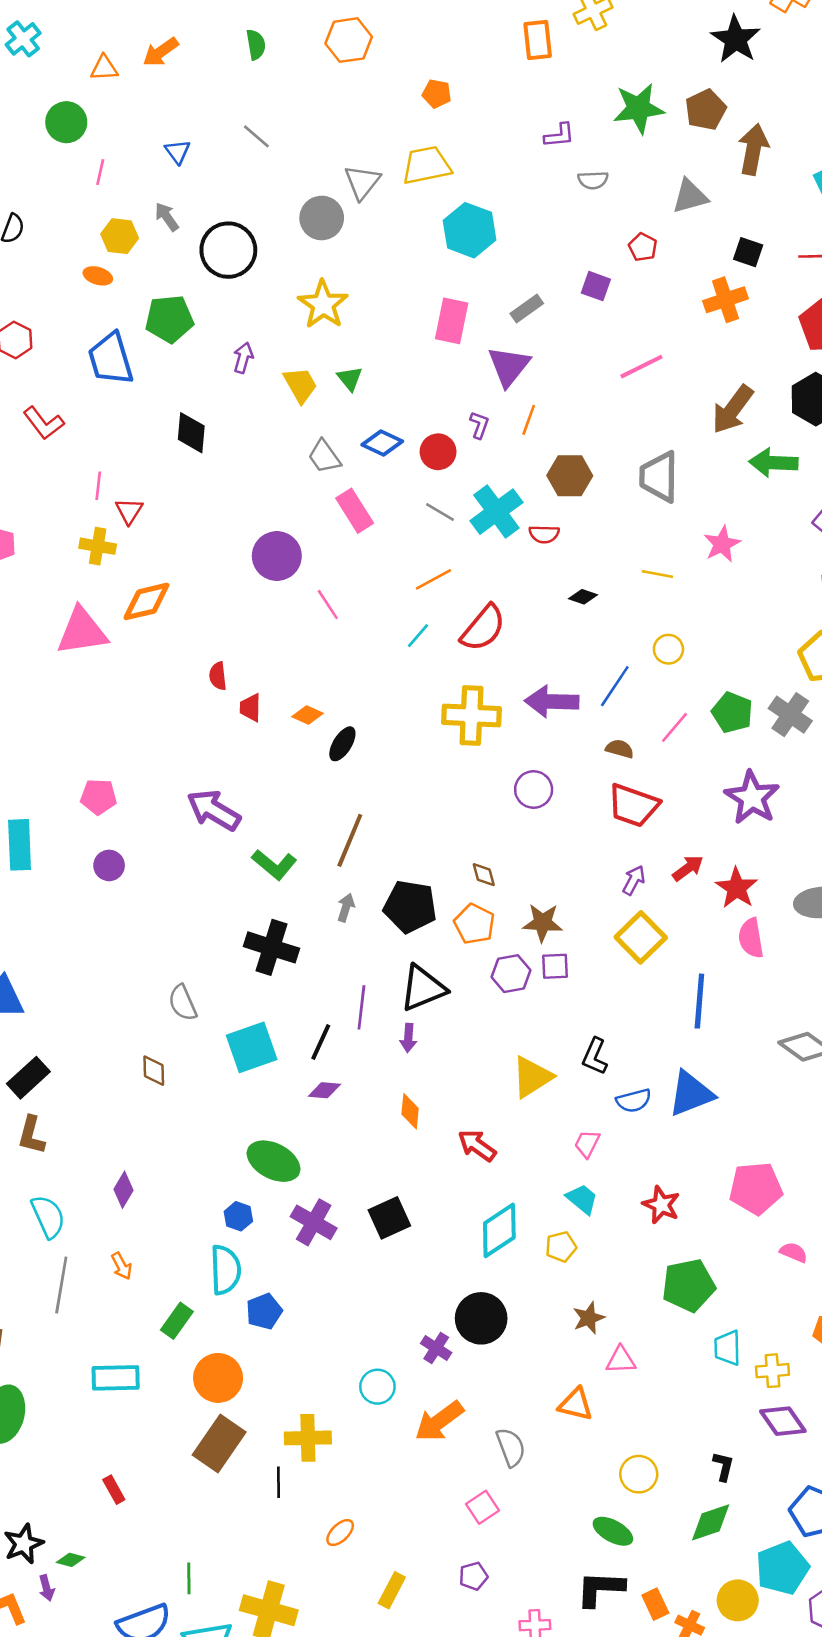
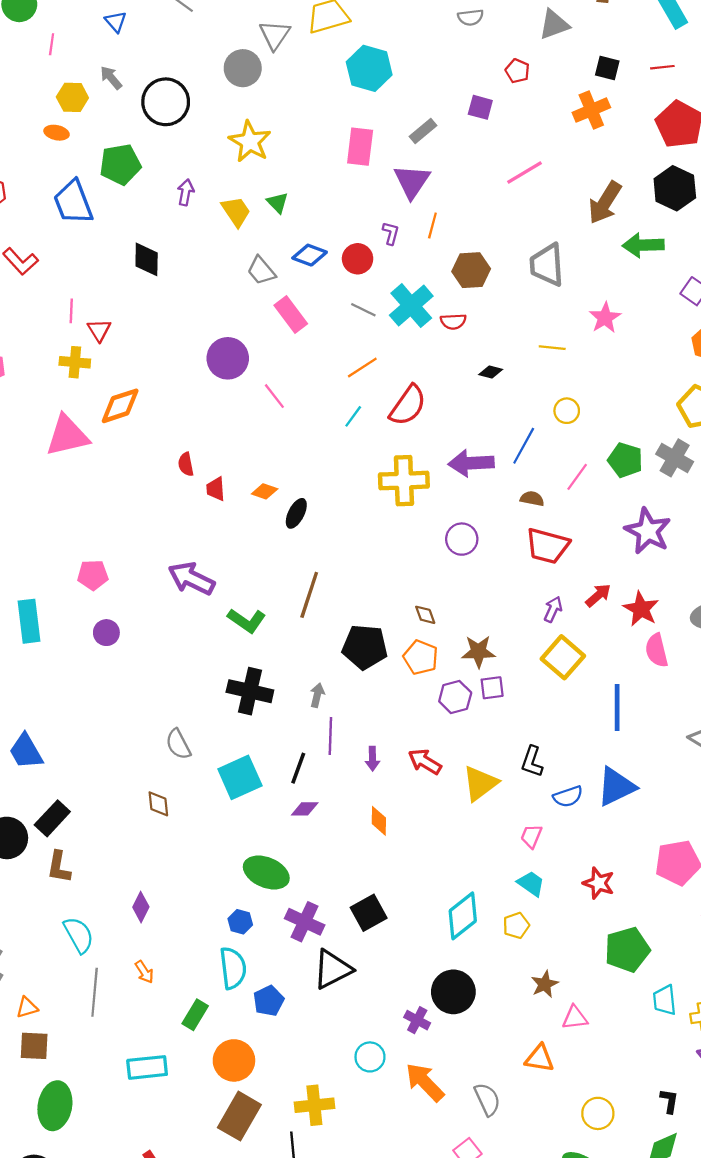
gray arrow: (346, 908) -> (317, 695), moved
black triangle: (423, 988) -> (332, 969), moved
red arrow: (477, 1145) -> (425, 762), moved
orange arrow: (439, 1421) -> (425, 1082), turned 87

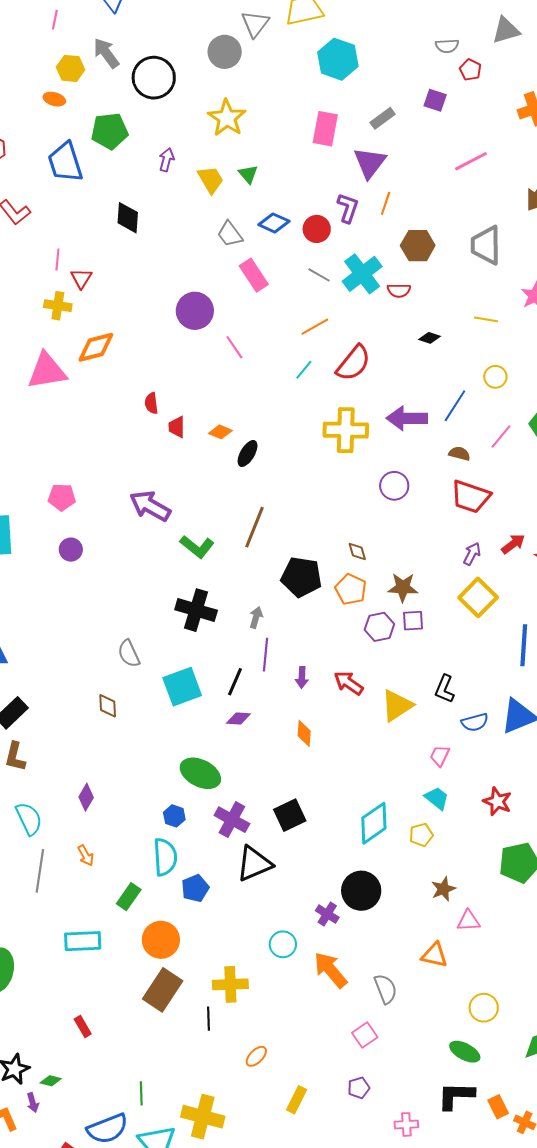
gray semicircle: (471, 17) -> (447, 46), moved
gray arrow: (111, 78) -> (106, 53), size x1.4
purple L-shape: (391, 233) -> (348, 208), size x1.4

